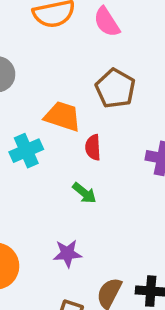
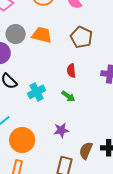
orange trapezoid: (63, 116) -> (42, 35), moved
cyan cross: (26, 151) -> (37, 92), moved

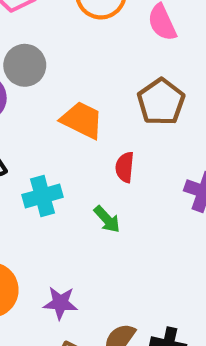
orange trapezoid: (42, 35) -> (82, 120), moved
purple star: (61, 130) -> (60, 303), moved

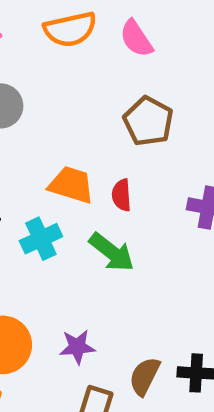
orange trapezoid: (82, 120) -> (71, 185), moved
green arrow: (107, 219) -> (112, 252), size x1.5

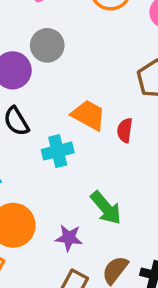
green arrow: (112, 252) -> (106, 208), moved

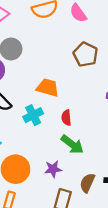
red semicircle: (125, 130) -> (66, 118), moved

